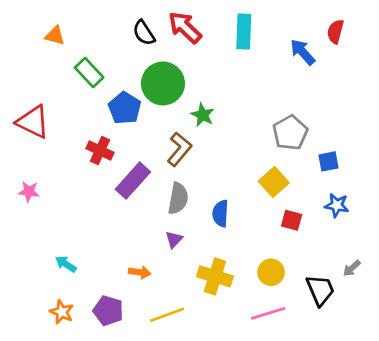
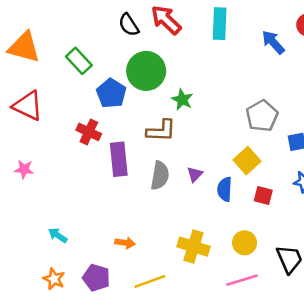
orange triangle: (55, 36) -> (24, 47), moved, size x1.8
brown L-shape: (179, 149) -> (161, 131), turned 52
purple rectangle: (133, 181) -> (119, 159), turned -48
blue semicircle: (220, 213) -> (225, 189), moved
purple triangle: (174, 239) -> (195, 174), moved

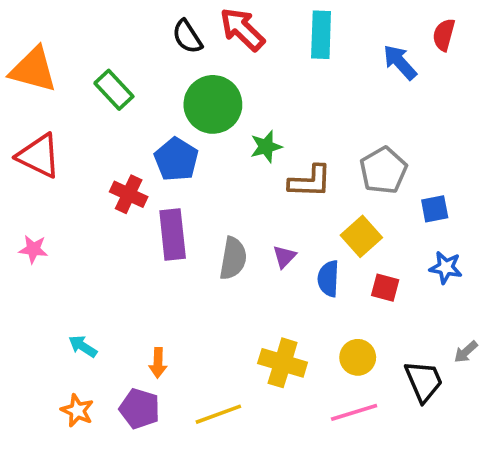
blue pentagon: (111, 93) -> (176, 159), moved
green star: (182, 100) -> (266, 147), turned 30
brown L-shape: (161, 131) -> (310, 181), moved
orange arrow: (125, 243) -> (158, 363), moved, turned 84

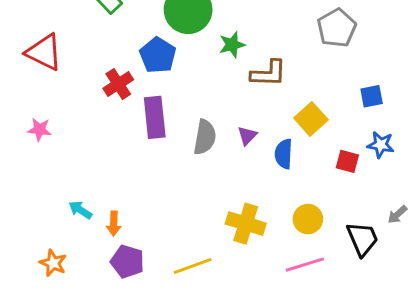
gray pentagon: (383, 170) -> (337, 28), moved
red cross: (129, 194) -> (118, 84), turned 32
red square: (385, 288) -> (347, 161), moved
orange arrow: (158, 363) -> (114, 224), moved
orange star: (77, 411) -> (53, 263), moved

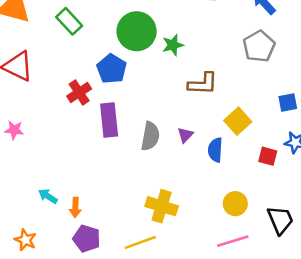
green star: (232, 45) -> (173, 45), moved
yellow cross: (246, 224) -> (162, 206), moved

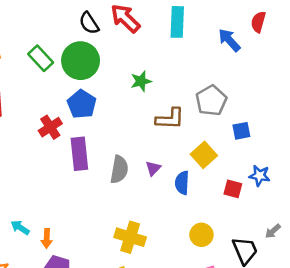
green circle: (137, 31) -> (81, 61), moved
gray pentagon: (259, 46) -> (211, 101), moved
blue square: (288, 102) -> (241, 131), moved

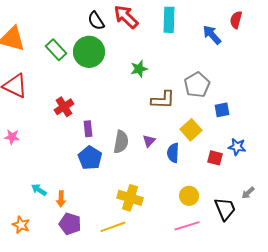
blue pentagon: (82, 104) -> (90, 158), moved
purple rectangle: (79, 154) -> (88, 129), size x0.6

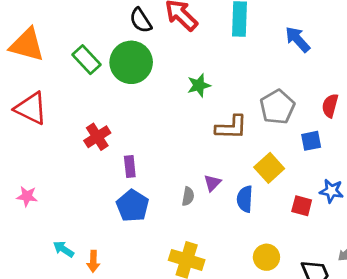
red semicircle: (236, 20) -> (330, 106), moved
pink star: (12, 137) -> (27, 196), moved
gray semicircle: (121, 142) -> (188, 196), moved, size x0.6

